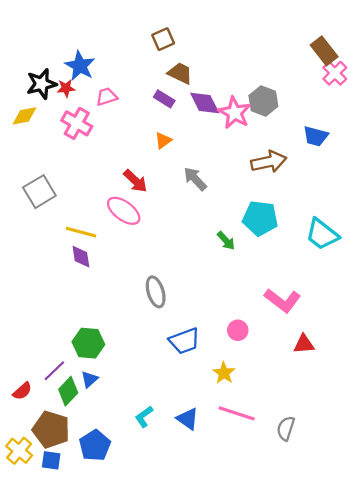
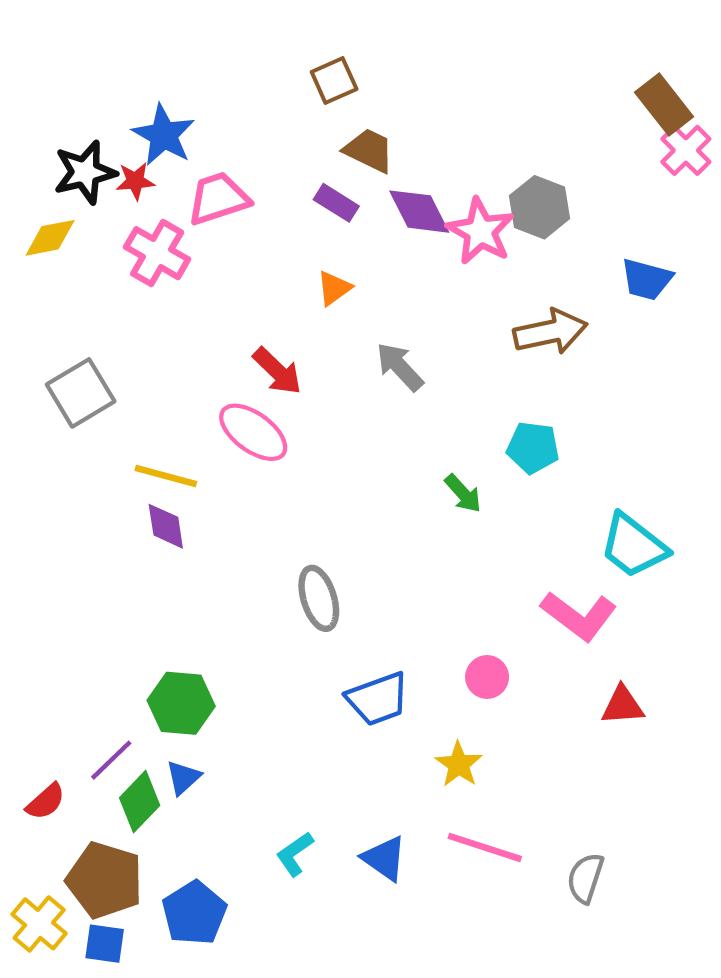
pink trapezoid: (107, 97) -> (218, 198), size x1.4
cyan pentagon: (260, 218) -> (533, 448), size x0.7
cyan trapezoid: (322, 234) -> (633, 546), moved

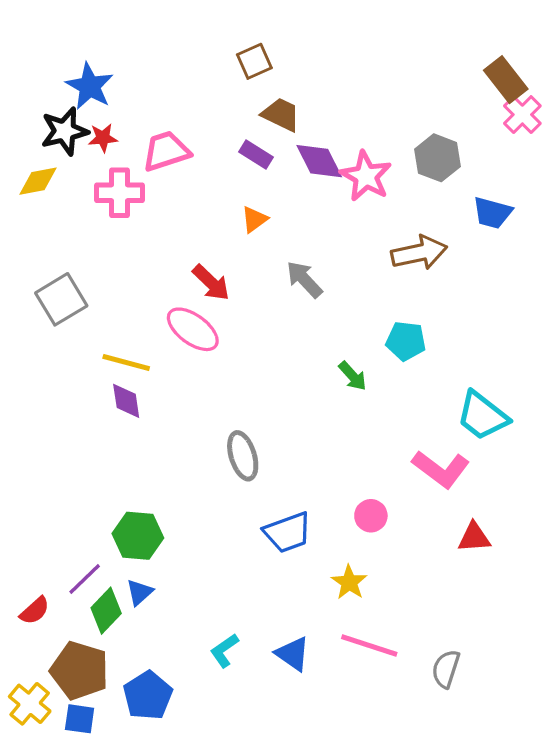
blue star: (164, 135) -> (90, 86), moved
gray hexagon: (539, 207) -> (437, 158), moved
pink cross: (157, 253) -> (120, 193), turned -30

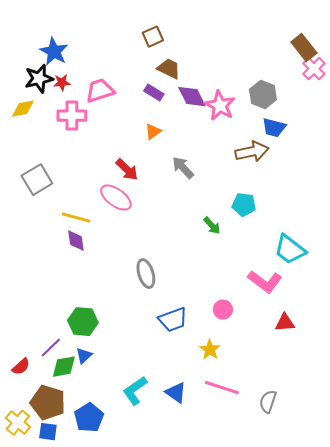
blue trapezoid: (492, 213) -> (274, 128), moved
green diamond: (106, 611) -> (64, 367), turned 36
cyan L-shape: (224, 651) -> (135, 391), size x1.4

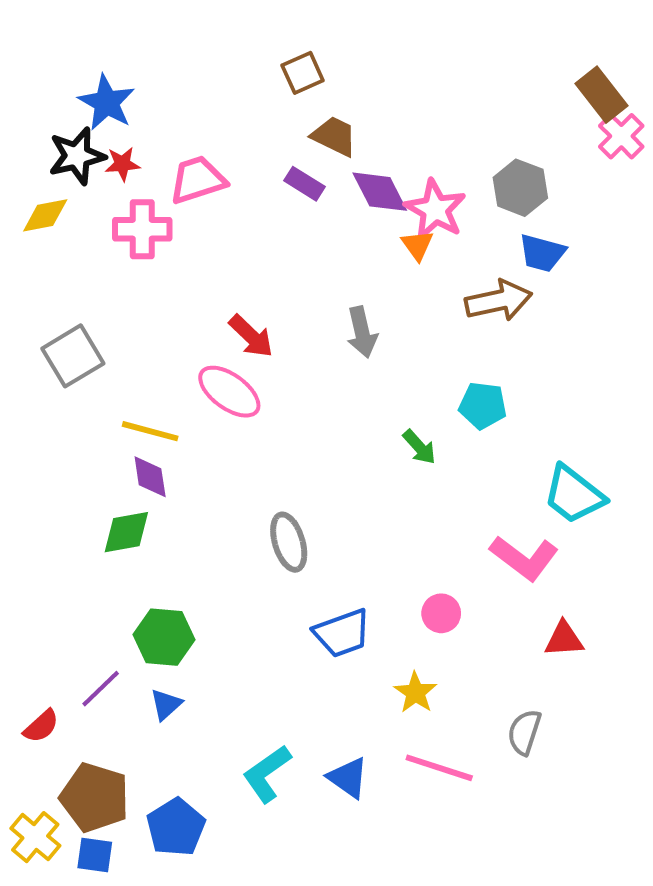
orange triangle: (153, 132) -> (417, 245), moved, turned -30
gray arrow: (183, 168) -> (362, 332), turned -150
green diamond: (64, 367) -> (126, 532), moved
gray semicircle: (268, 402) -> (524, 732), moved

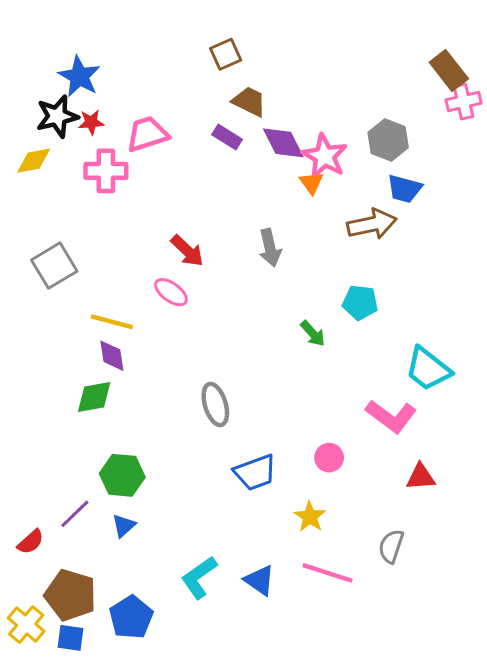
pink cross: (621, 136) -> (464, 102), turned 32
pink ellipse: (229, 392) -> (171, 292), size x0.7

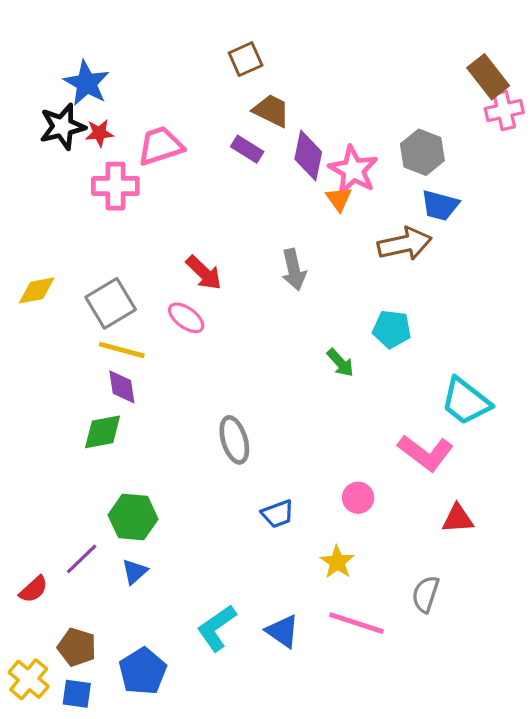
purple diamond: (283, 143) -> (308, 156), turned 39
yellow diamond: (34, 161) -> (37, 290), moved
gray square: (54, 266) -> (111, 303), moved
blue trapezoid: (255, 472) -> (278, 514), size x0.7
brown pentagon: (70, 595) -> (77, 647), size x0.7

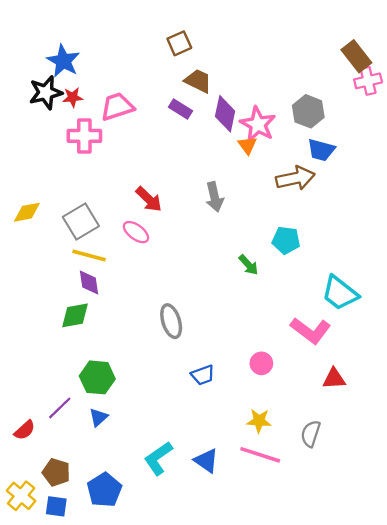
yellow star: (337, 562) -> (259, 421), moved, turned -30

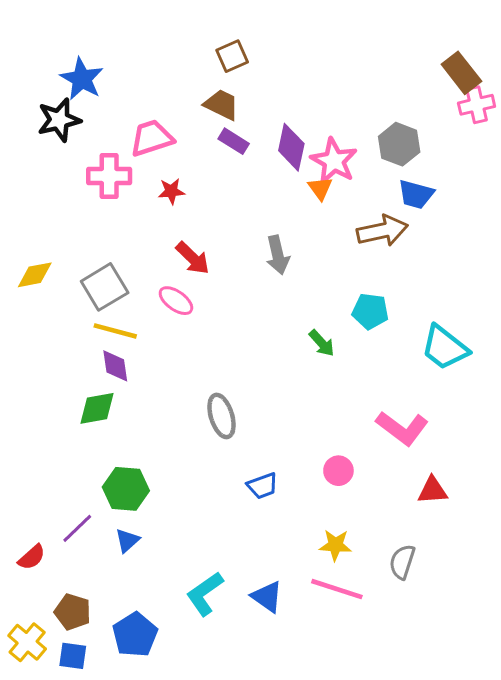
brown trapezoid: (198, 81) -> (222, 105), moved
red star: (73, 97) -> (171, 191), moved
cyan trapezoid: (340, 293) -> (445, 348), moved

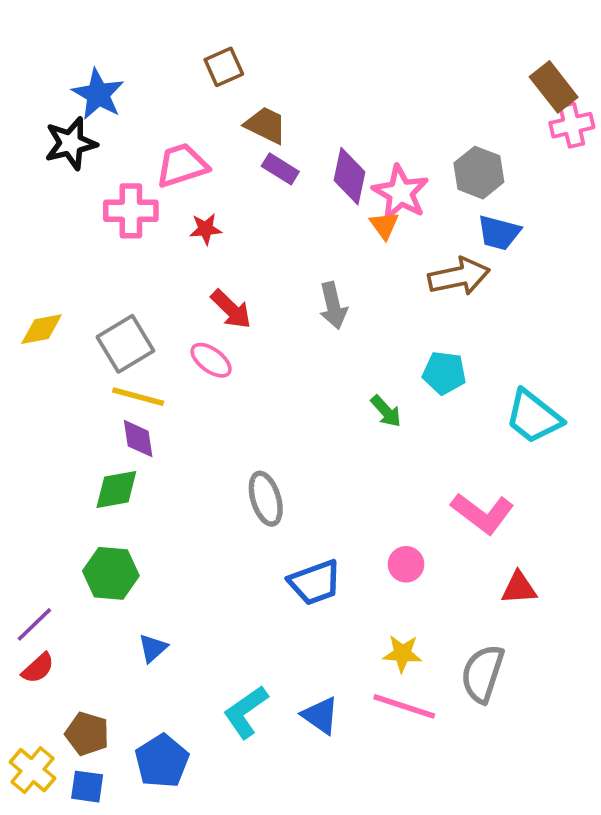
brown square: (232, 56) -> (224, 67), moved
blue trapezoid: (263, 486) -> (315, 582), size x1.4
green hexagon: (126, 489) -> (111, 573), moved
purple line: (77, 528) -> (34, 624), moved
gray semicircle: (402, 562) -> (483, 674), size x1.4

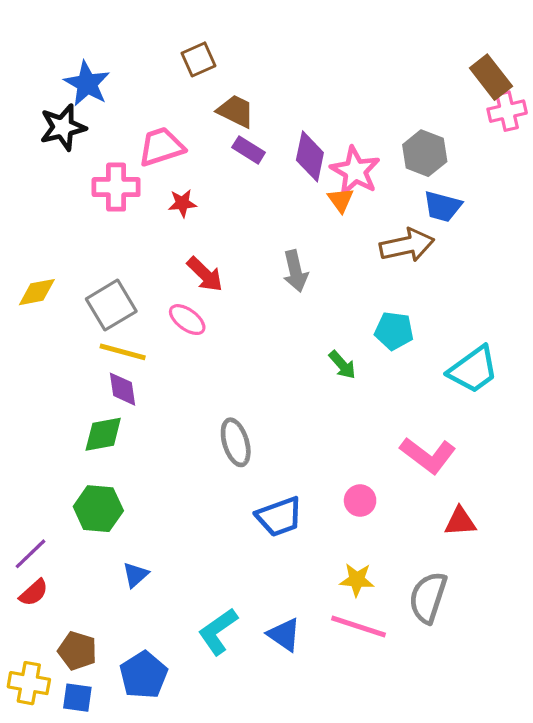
cyan trapezoid: (534, 417) -> (473, 370), turned -74
yellow cross: (33, 770) -> (29, 683), turned -30

